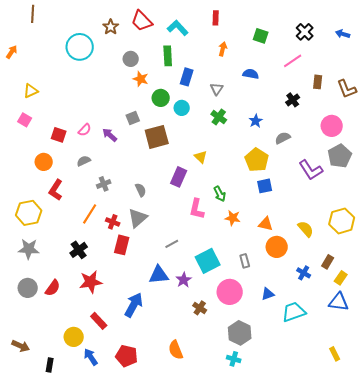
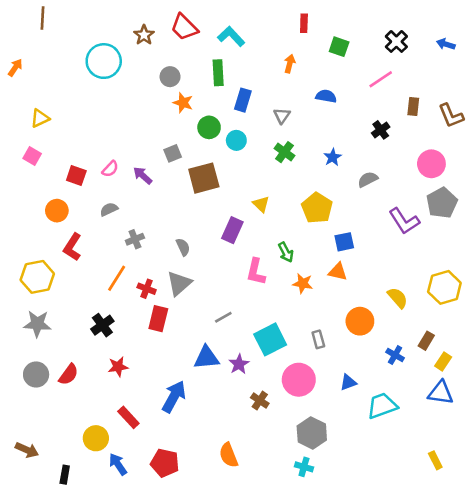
red rectangle: (216, 18) -> (304, 23), moved
yellow pentagon: (257, 160) -> (317, 208), moved
orange triangle: (266, 224) -> (338, 272), moved
red star: (91, 282) -> (118, 367), size x0.7

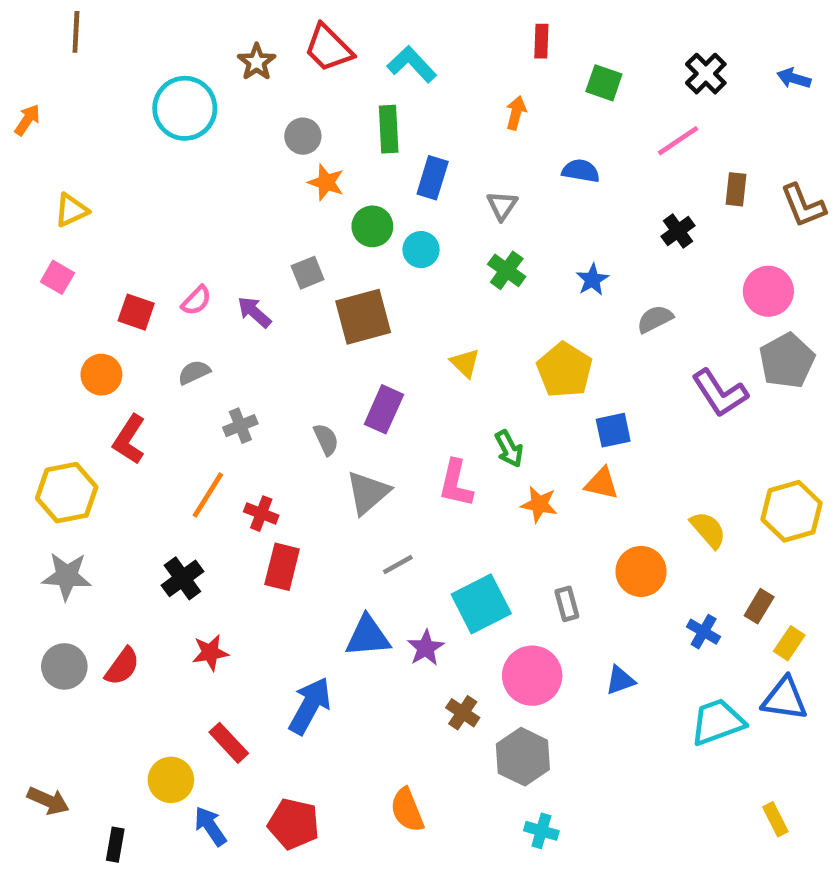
purple rectangle: (232, 230) -> (384, 409), moved
gray triangle: (179, 283) -> (368, 493), moved
cyan trapezoid: (382, 406) -> (717, 722), moved
gray hexagon: (312, 433) -> (523, 757), moved

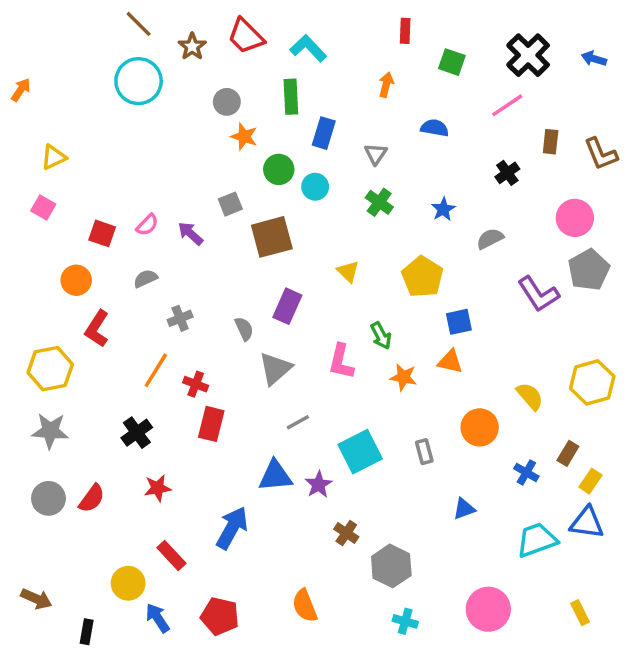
brown line: (76, 32) -> (139, 24), moved, turned -48
black cross: (706, 74) -> (528, 55), size x1.4
pink circle: (532, 676) -> (488, 609), moved

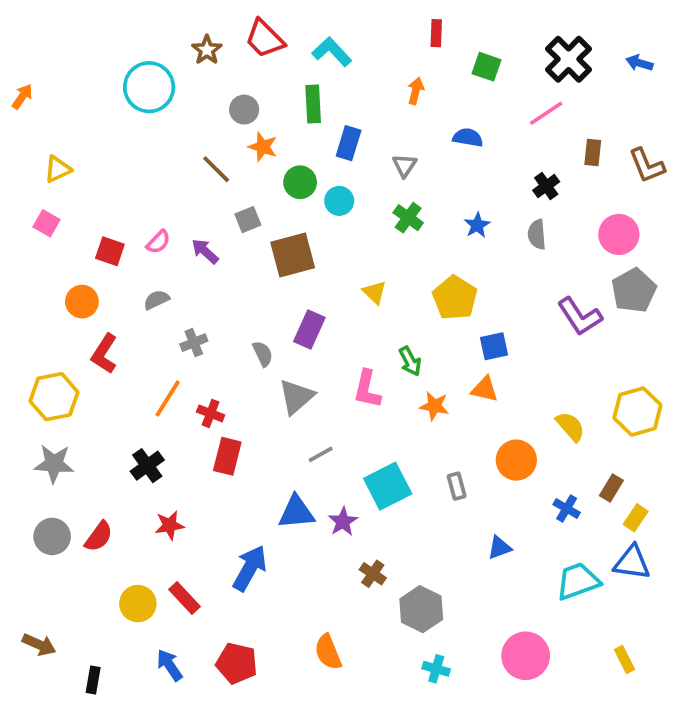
brown line: (139, 24) -> (216, 169), moved
gray semicircle: (490, 239) -> (537, 234), moved, turned -68
yellow circle: (128, 583) -> (138, 604), moved

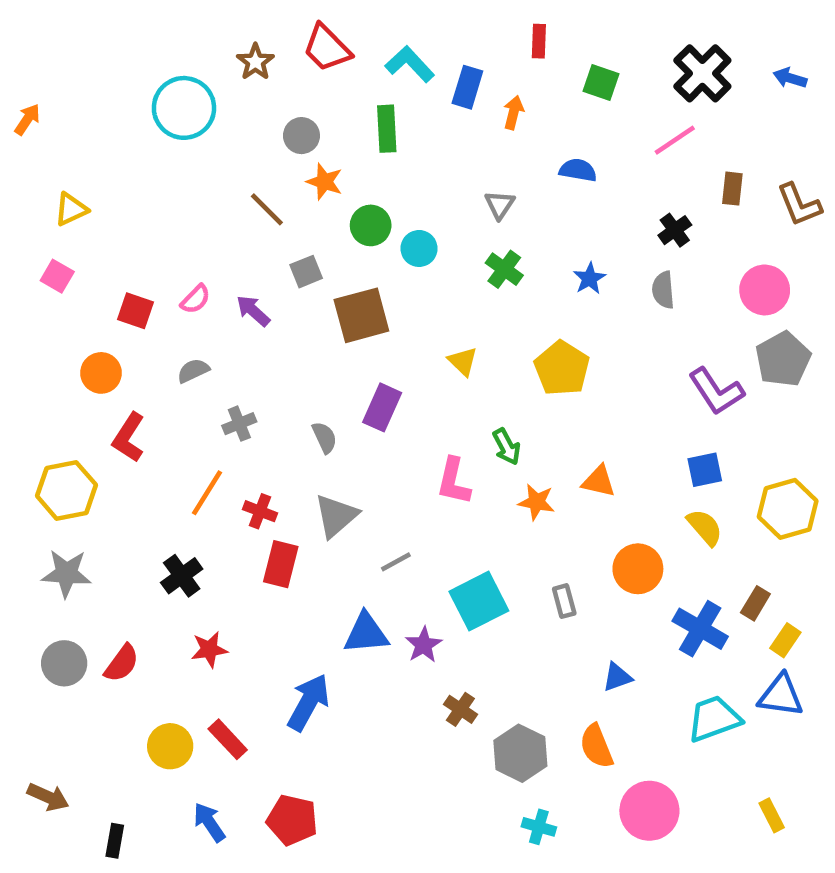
blue rectangle: (349, 143) -> (467, 87), moved
blue square: (494, 346) -> (705, 470), moved
gray triangle: (296, 397) -> (336, 516), moved
blue cross: (567, 509) -> (700, 629), size x1.6
orange semicircle: (328, 652) -> (596, 746), moved

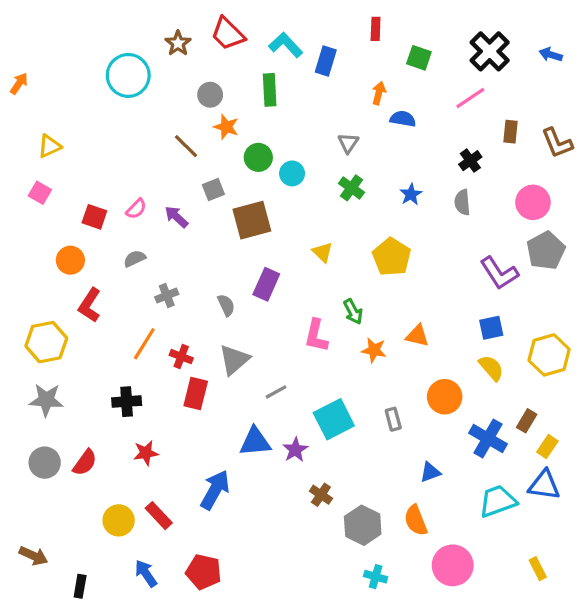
orange arrow: (513, 113) -> (379, 93), moved
black cross: (182, 576) -> (127, 402), turned 32

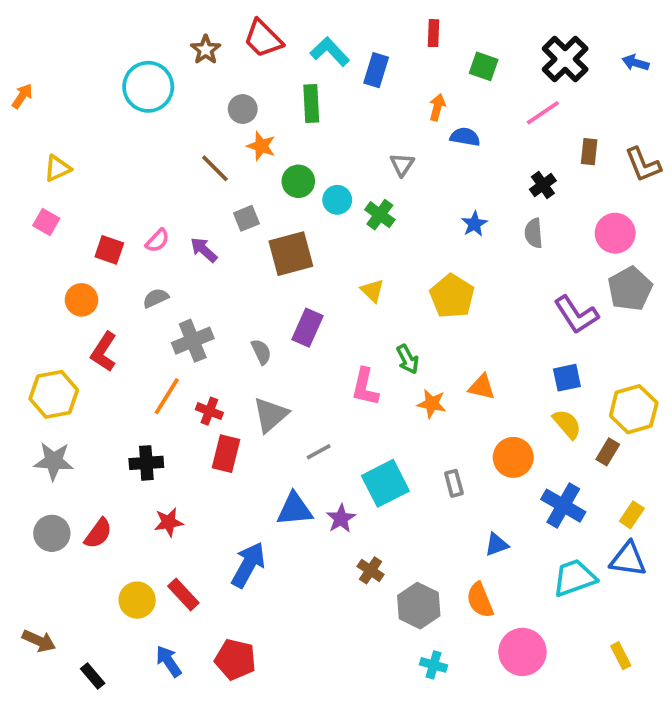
green cross: (351, 188) -> (380, 215), moved
gray cross: (167, 296) -> (193, 341), size x1.5
brown rectangle: (527, 421) -> (608, 452), moved
black rectangle: (80, 586) -> (93, 676), turned -50

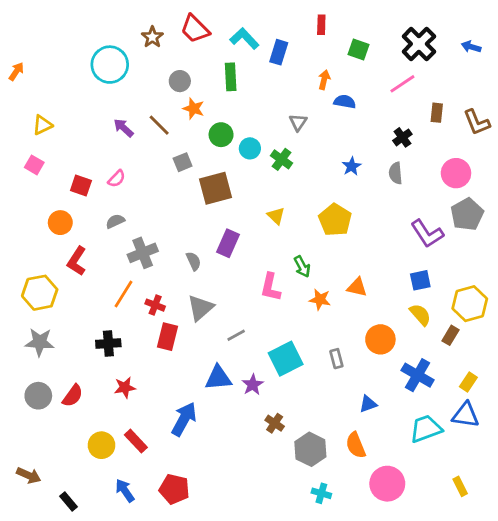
purple arrow: (204, 250) -> (123, 128), moved

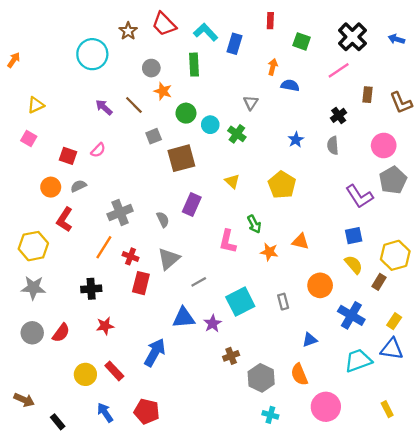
gray semicircle: (115, 221) -> (78, 186), moved
brown cross: (275, 423) -> (231, 356), turned 35

